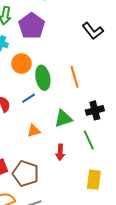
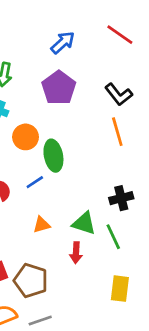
purple pentagon: (32, 26) -> (59, 88), moved
orange line: (74, 77) -> (117, 132), moved
green triangle: (63, 119) -> (84, 223), moved, turned 36

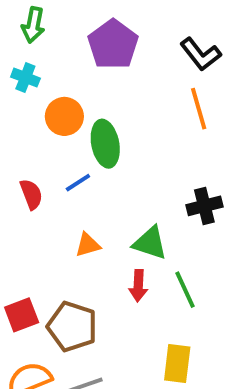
green line: (113, 237) -> (185, 290), moved
yellow rectangle: (120, 289) -> (177, 364), moved

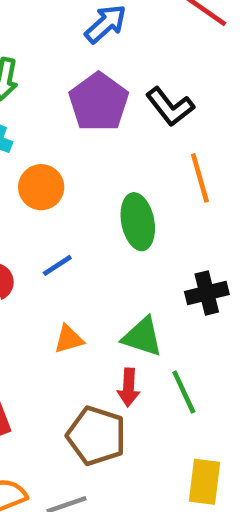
black L-shape: (201, 54) -> (170, 107), moved
green ellipse: (105, 144) -> (138, 222), moved
brown pentagon: (72, 327) -> (96, 436), moved
yellow rectangle: (177, 364) -> (205, 482), moved

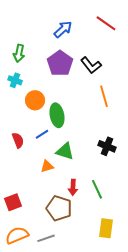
green ellipse: (138, 222) -> (57, 115), moved
black cross: (207, 293) -> (107, 146), turned 36
green triangle: (142, 337) -> (65, 151), moved

